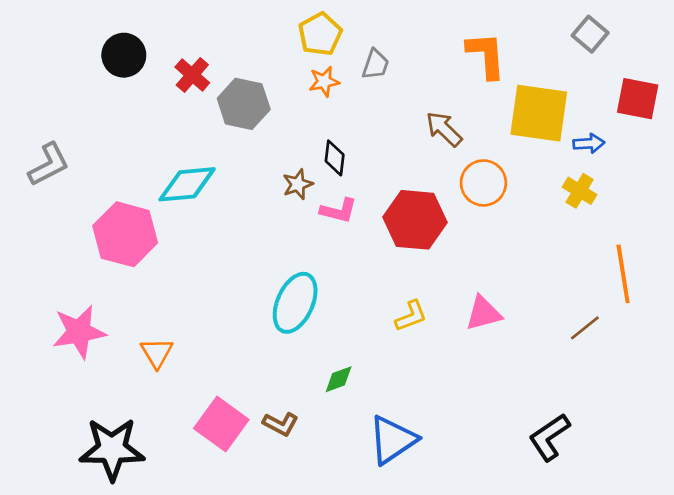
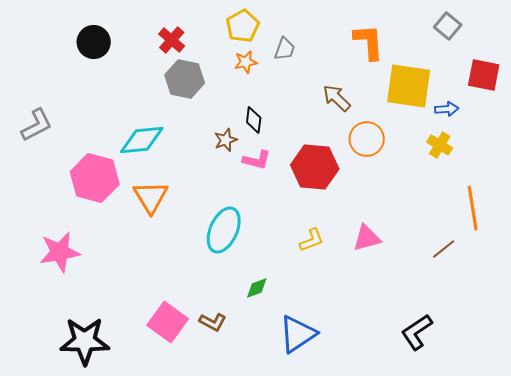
red cross: (192, 75) -> (172, 40), moved
orange triangle: (157, 353) -> (151, 197), moved, size x1.4

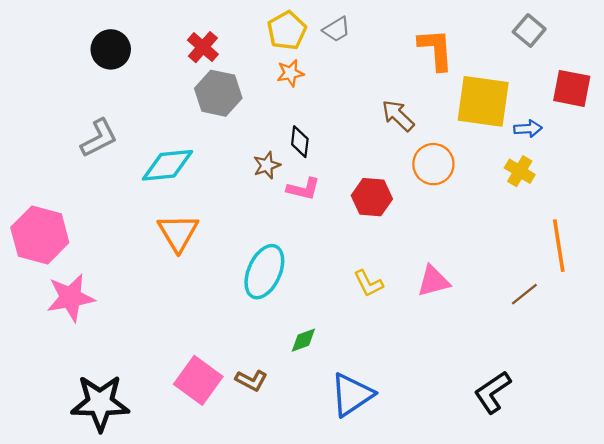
gray trapezoid: (285, 49) -> (336, 29), moved, turned 40
gray L-shape: (37, 125) -> (99, 138), moved
red hexagon: (315, 167) -> (372, 197), size x0.7
pink hexagon: (95, 178) -> (40, 235), moved
yellow L-shape: (312, 240) -> (368, 283), turned 84

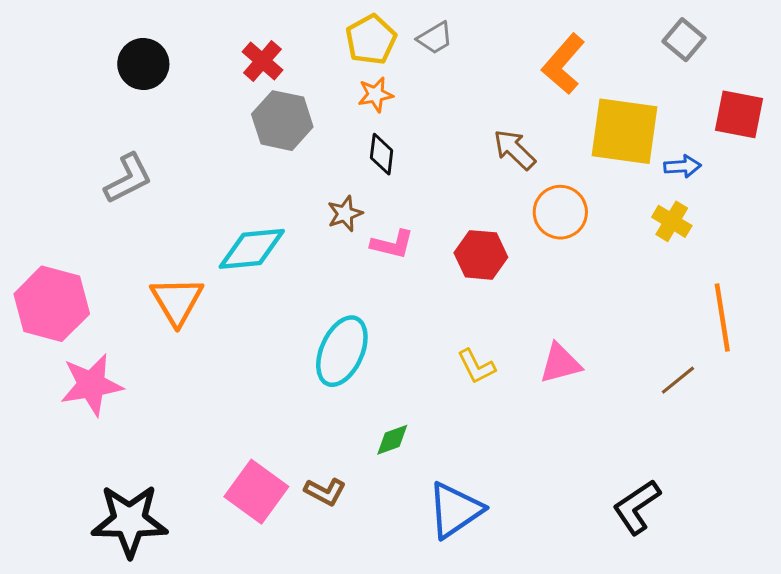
orange L-shape: (436, 49) -> (563, 64), turned -135
black diamond: (300, 142) -> (382, 154), moved
cyan diamond: (167, 165) -> (252, 249), moved
orange triangle: (178, 233) -> (177, 301), moved

